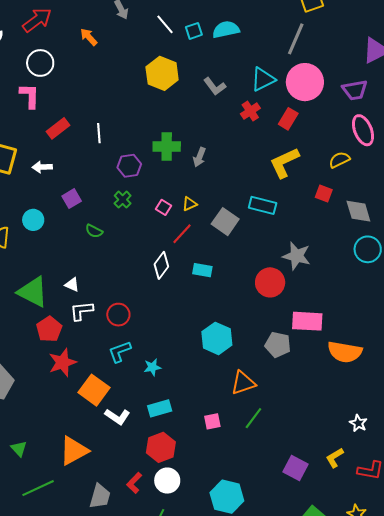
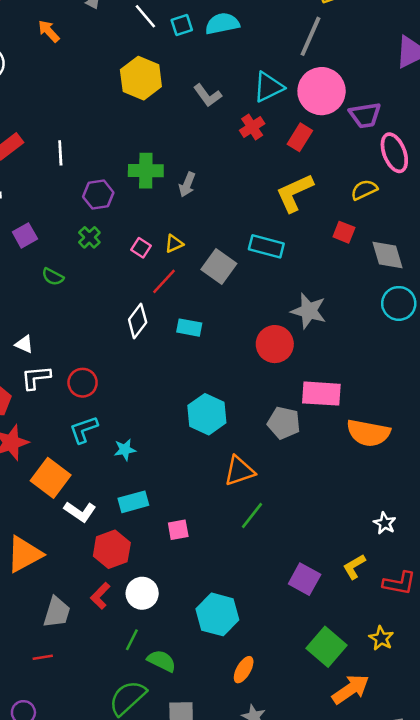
purple trapezoid: (355, 90) -> (365, 115), moved
pink square: (212, 421) -> (178, 530), moved
red hexagon: (161, 447) -> (112, 549), moved

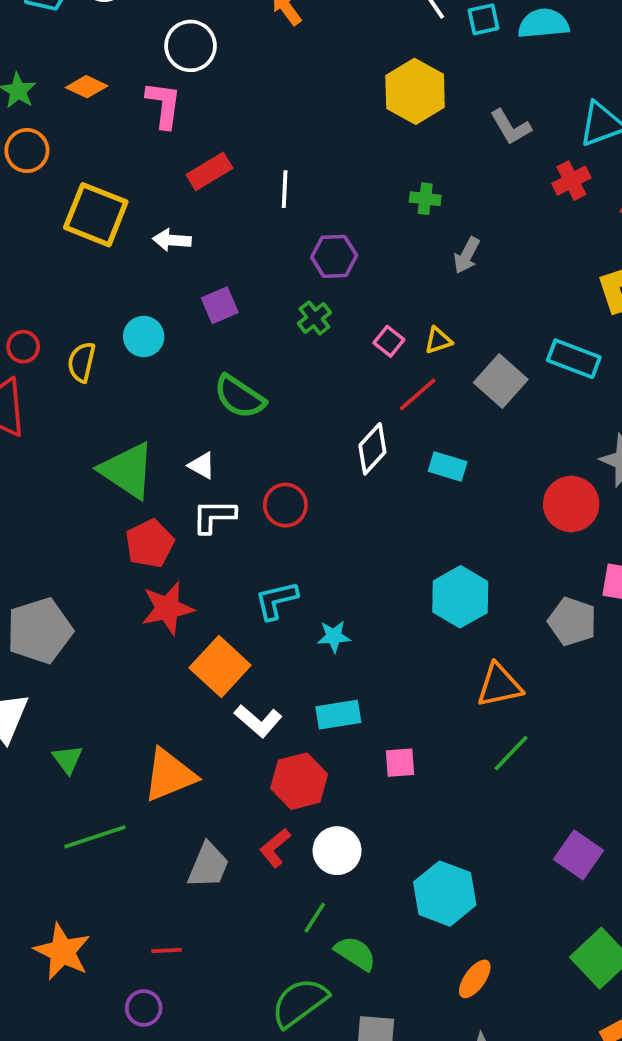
green cross: (146, 171) -> (425, 199), moved, size x0.6
green semicircle: (53, 277) -> (240, 397), moved, size x1.6
red circle: (83, 383) -> (285, 505), moved
red line: (43, 657) -> (167, 951), moved

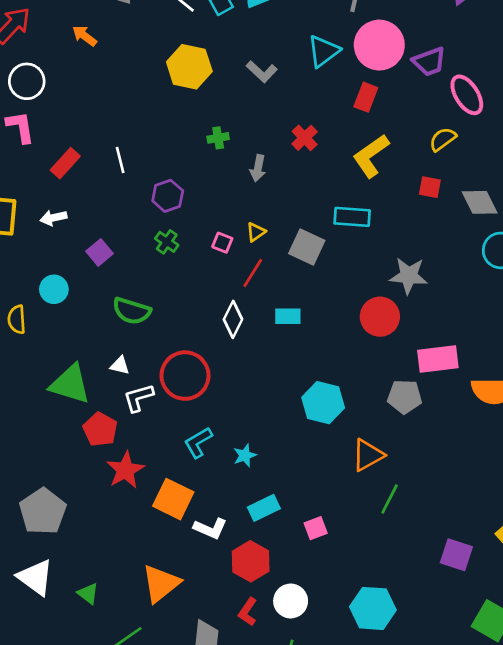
red cross: (571, 181) -> (305, 138), moved
red circle: (285, 505) -> (185, 376), size x1.6

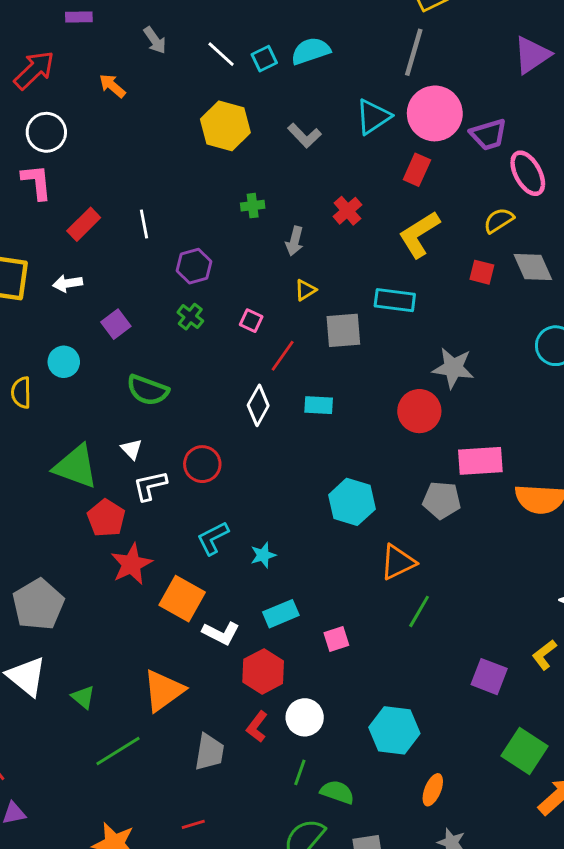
gray diamond: (480, 202) -> (533, 267), moved
yellow triangle: (256, 232) -> (305, 290), moved
gray square: (307, 247) -> (343, 330), turned -33
white triangle: (120, 365) -> (132, 449), turned 30
red circle: (185, 376) -> (202, 464), size x0.7

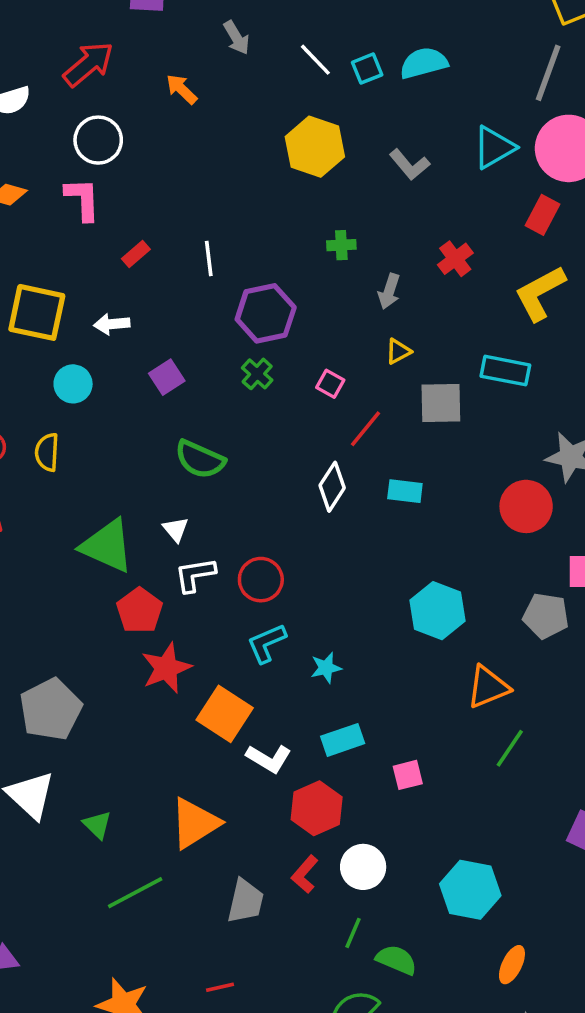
red rectangle: (84, 224) -> (136, 254), size x0.7
purple hexagon: (194, 266) -> (266, 313), size x1.4
cyan circle: (64, 362) -> (73, 384), moved
red circle: (202, 464) -> (261, 580), moved

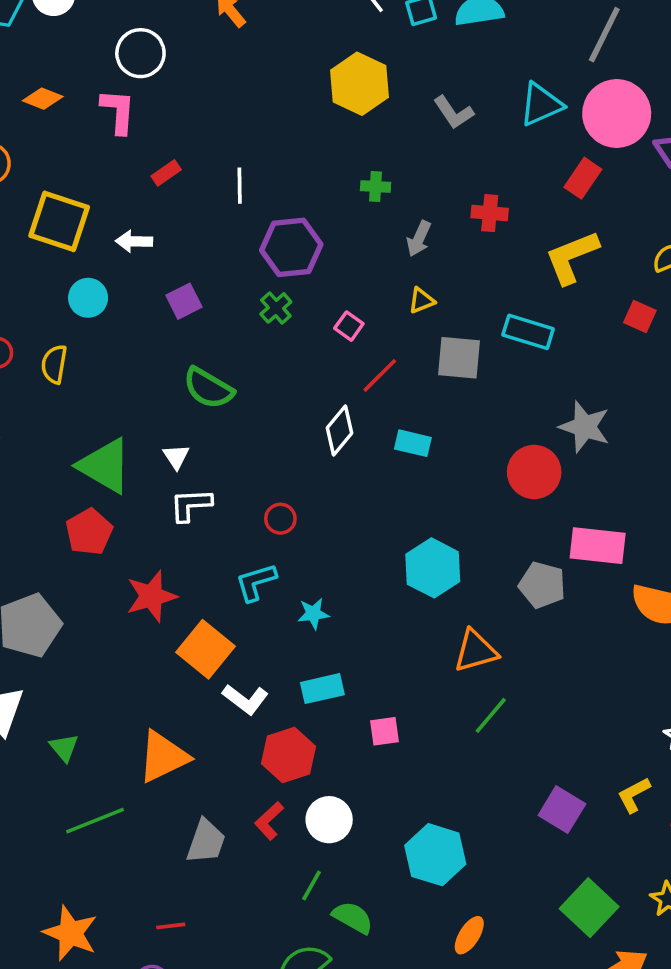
red cross: (455, 259) -> (490, 213), turned 36
red circle: (261, 580) -> (280, 519), moved, size x0.7
red pentagon: (139, 610) -> (89, 532), moved

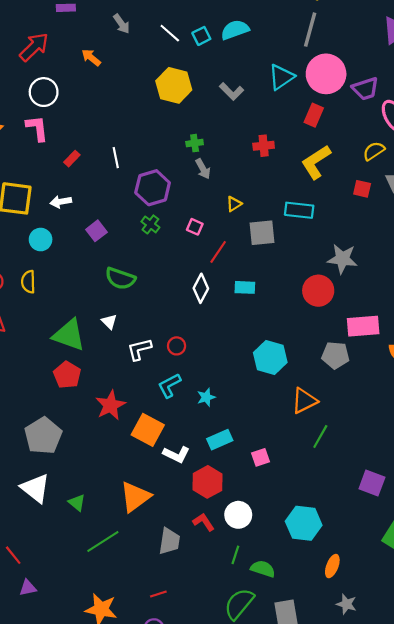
gray arrow: (419, 239) -> (203, 169), moved, turned -42
white L-shape: (191, 505) -> (139, 349), moved
red L-shape: (269, 821) -> (204, 522), turned 110

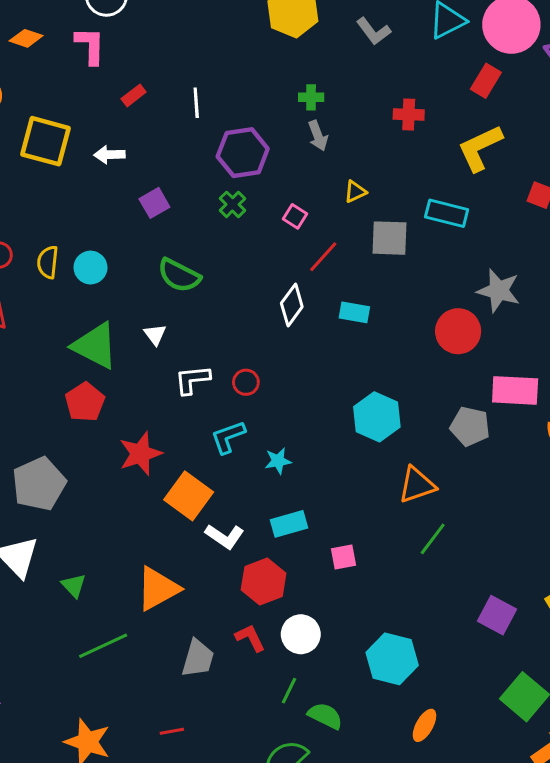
cyan circle: (41, 240) -> (90, 268), moved

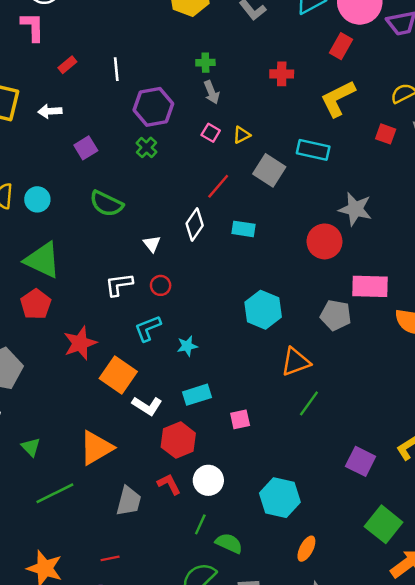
pink square: (295, 216) -> (211, 133), moved
gray square: (389, 238) -> (269, 170), turned 32
white triangle: (155, 335) -> (152, 244), moved

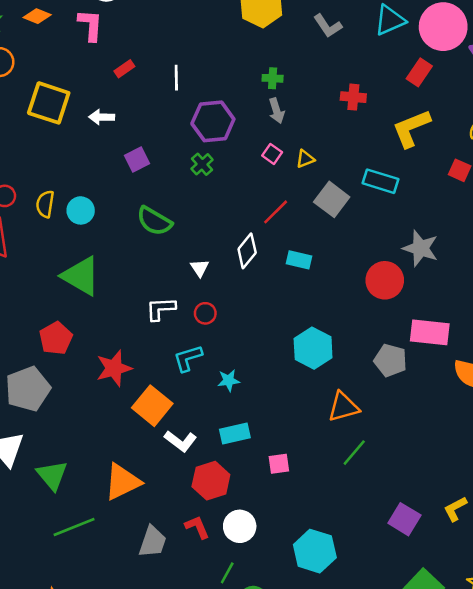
red pentagon: (36, 304) -> (56, 338), moved
green triangle: (31, 447) -> (52, 475), size x1.5

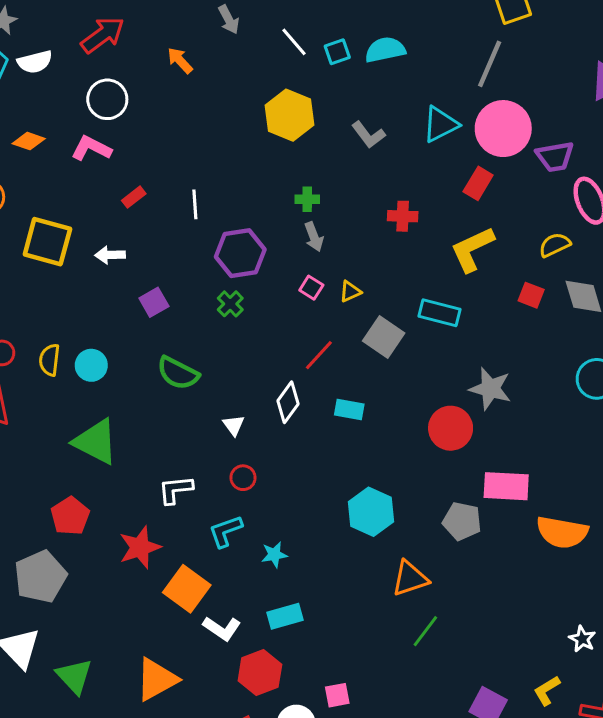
pink L-shape: (90, 25) -> (91, 148), turned -64
white L-shape: (161, 309) -> (175, 490), moved
pink square: (279, 464) -> (337, 695), moved

